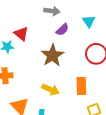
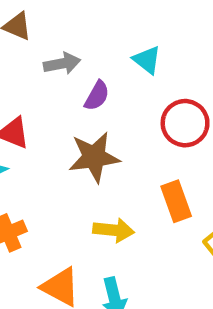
brown star: (52, 55) -> (94, 157), turned -30

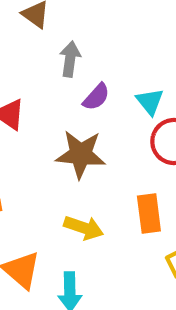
cyan triangle: (147, 60) -> (150, 102), moved
gray arrow: (62, 64) -> (70, 59), turned -84

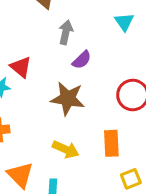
cyan triangle: (150, 102) -> (124, 22), moved

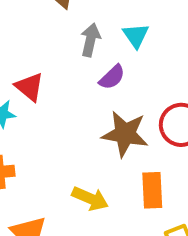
cyan triangle: (124, 22) -> (136, 36), moved
brown star: (68, 99) -> (125, 134), moved

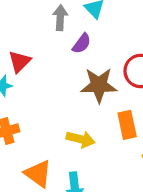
red triangle: (29, 87) -> (20, 62), turned 45

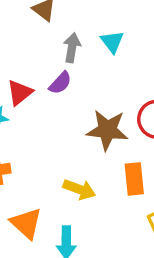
purple semicircle: (82, 43) -> (60, 83), moved

